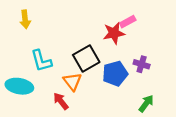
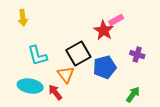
red star: (114, 33) -> (104, 30), turned -30
purple cross: (142, 64) -> (137, 55), moved
cyan ellipse: (19, 86) -> (30, 86), moved

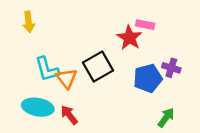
pink rectangle: (116, 20) -> (145, 25), turned 40
blue pentagon: (105, 67) -> (148, 78), moved
orange triangle: (66, 74) -> (67, 78), moved

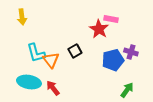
black square: (98, 66) -> (75, 51), size x0.6

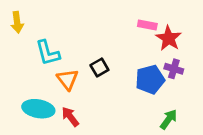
yellow arrow: (22, 17) -> (17, 22), moved
red star: (99, 29) -> (169, 38), moved
cyan L-shape: (36, 53) -> (48, 53), moved

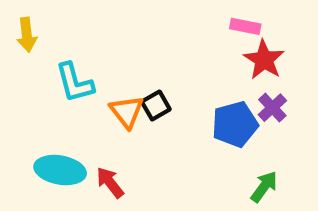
pink rectangle: (147, 25) -> (245, 26), moved
purple cross: (174, 69) -> (272, 108), turned 30
orange triangle: (68, 79) -> (127, 112), moved

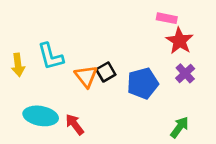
yellow arrow: (27, 35) -> (18, 65), moved
blue pentagon: (235, 124) -> (143, 83), moved

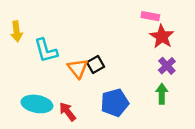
yellow arrow: (18, 65) -> (17, 31), moved
blue pentagon: (143, 83) -> (115, 103), moved
green arrow: (180, 127) -> (162, 94), moved, turned -36

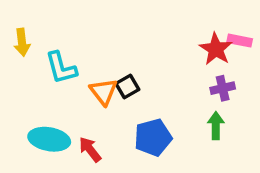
pink rectangle: (150, 16) -> (240, 41), moved
purple cross: (167, 66) -> (223, 88), turned 30

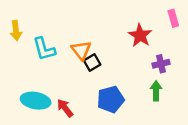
pink rectangle: (240, 41) -> (173, 18), moved, turned 63
red star: (216, 49) -> (140, 35), moved
orange triangle: (104, 92) -> (81, 50), moved

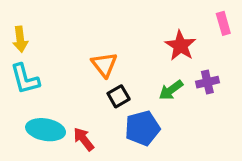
cyan L-shape: (44, 49) -> (25, 79), moved
black square: (92, 62) -> (119, 96), moved
green arrow: (156, 91) -> (171, 90), moved, turned -126

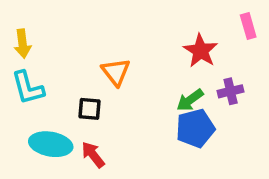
black square: (119, 96) -> (89, 109), moved, turned 35
blue pentagon: (142, 128) -> (195, 128), moved

